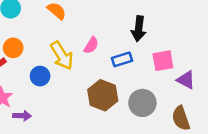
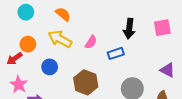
yellow arrow: (62, 56) -> (60, 39), moved, turned 150
pink square: (163, 61) -> (162, 28), moved
brown hexagon: (103, 95) -> (86, 82), moved

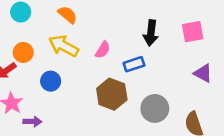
purple triangle: (167, 70) -> (203, 73), moved
brown hexagon: (86, 82) -> (112, 94), moved

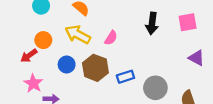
blue rectangle: (134, 64) -> (125, 77), moved
brown hexagon: (112, 94) -> (95, 68), moved

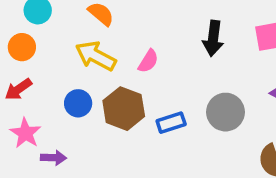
orange circle: (43, 40) -> (22, 47), moved
gray circle: (155, 88) -> (226, 112), moved

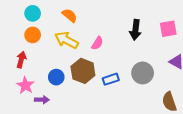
orange circle: (22, 47) -> (33, 35), moved
red arrow: (18, 89) -> (21, 60), turned 140
blue circle: (78, 103) -> (56, 77), moved

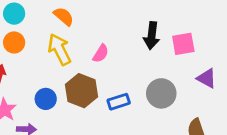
pink square: (168, 29) -> (183, 44), moved
yellow arrow: (67, 40) -> (59, 49), turned 35

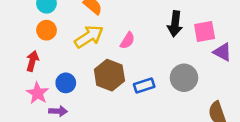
yellow arrow: (59, 49) -> (89, 37), turned 84
purple triangle: (207, 78) -> (223, 52), moved
blue circle: (46, 99) -> (66, 83), moved

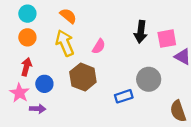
yellow arrow: (89, 37) -> (65, 43), turned -80
red arrow: (32, 61) -> (26, 67), moved
blue rectangle: (144, 85) -> (124, 96), moved

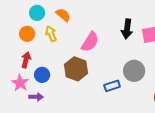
cyan circle: (27, 14) -> (37, 13), moved
yellow arrow: (65, 43) -> (51, 34), moved, size x0.7
pink semicircle: (99, 46) -> (90, 42), size x1.5

